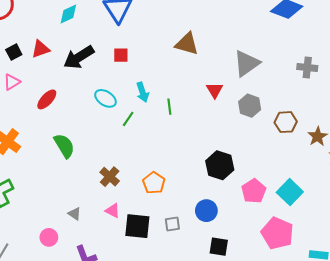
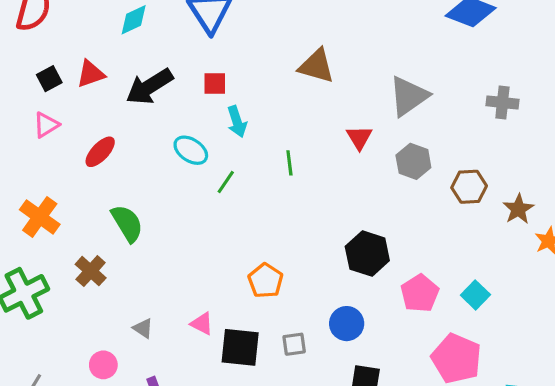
cyan arrow: (143, 92) -> (237, 122), moved
brown cross: (110, 177) -> (91, 271), moved
cyan square: (290, 192) -> (475, 295), size x0.7

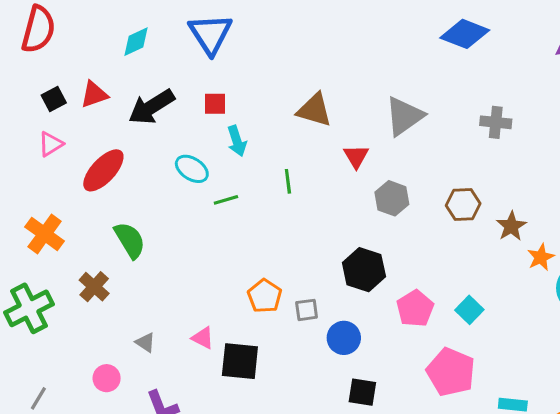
brown triangle: (316, 66) -> (314, 110), moved
red ellipse: (100, 152) -> (103, 170), size x1.4
gray hexagon: (413, 161) -> (392, 198), moved
green line: (226, 182) -> (226, 200), turned 40
gray square: (294, 344) -> (307, 310), moved

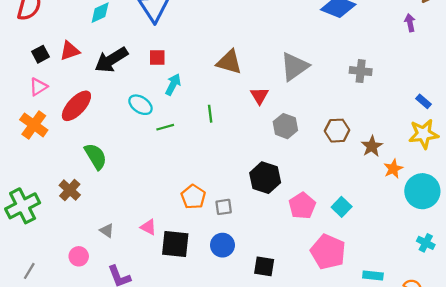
cyan arrow: (237, 141) -> (173, 85), turned -135
orange cross: (45, 234) -> (34, 125), moved
blue circle: (344, 338) -> (222, 245), moved

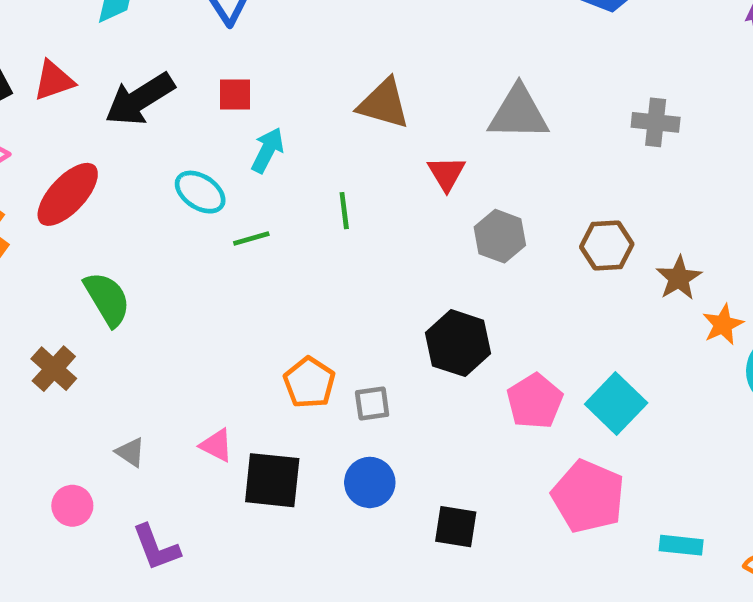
gray triangle: (294, 67) -> (518, 113), turned 36
cyan square: (342, 207) -> (616, 403), size x1.4

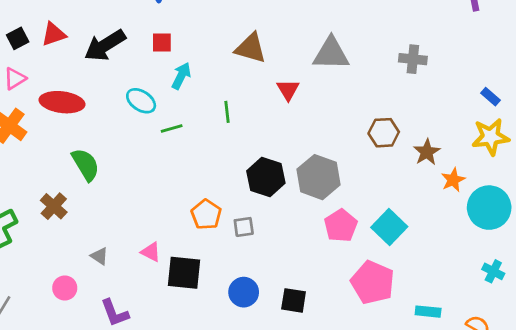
red ellipse: (68, 194) -> (62, 102), turned 54
gray hexagon: (500, 236) -> (319, 177), moved, size x1.4
black hexagon: (458, 343) -> (266, 177), moved
blue circle: (370, 482) -> (244, 292), moved

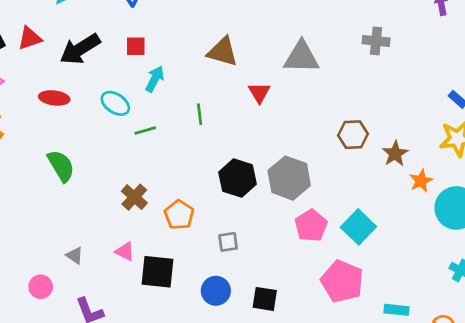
gray cross: (413, 59) -> (376, 41), moved
red ellipse: (62, 102) -> (54, 98), moved, size x0.7
brown cross: (54, 206) -> (134, 197), moved
gray square: (244, 227) -> (228, 242), moved

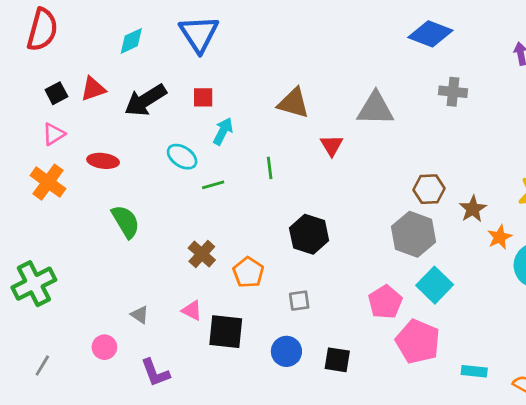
red ellipse: (54, 98) -> (103, 161), moved
gray hexagon: (289, 178) -> (413, 234), moved
pink pentagon: (311, 226) -> (385, 302), moved

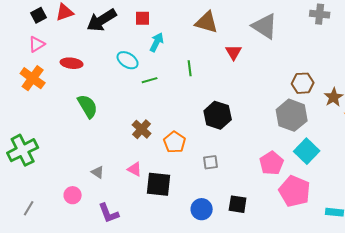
gray triangle: (375, 109) -> (265, 26), turned 32
blue circle: (286, 351) -> (202, 209), moved

